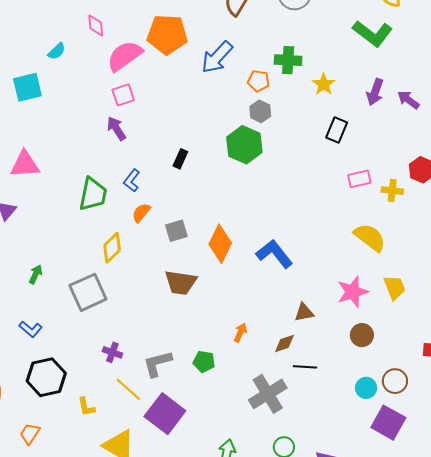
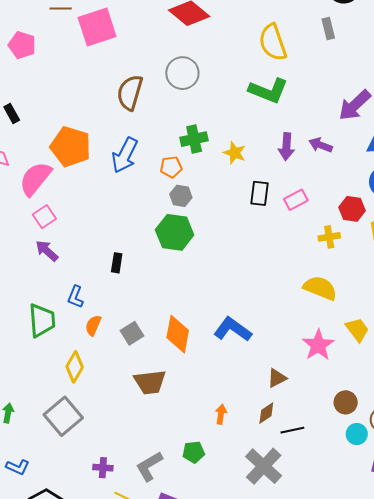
orange pentagon: (167, 35) -> (71, 147), turned 30
pink rectangle: (359, 179) -> (296, 200), moved
brown circle: (362, 335) -> (346, 402), moved

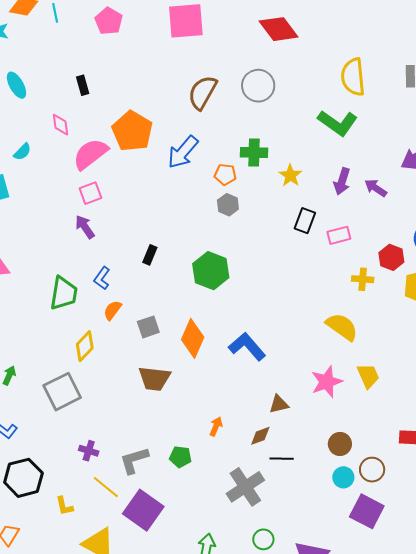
green hexagon: (175, 232) -> (211, 271), moved

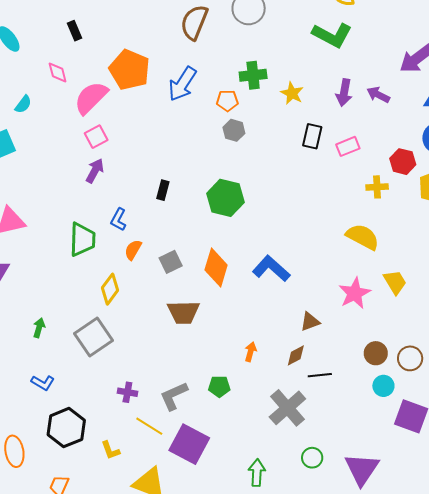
purple arrow: (85, 227) -> (95, 171), turned 70
brown circle: (372, 470) -> (410, 358), moved

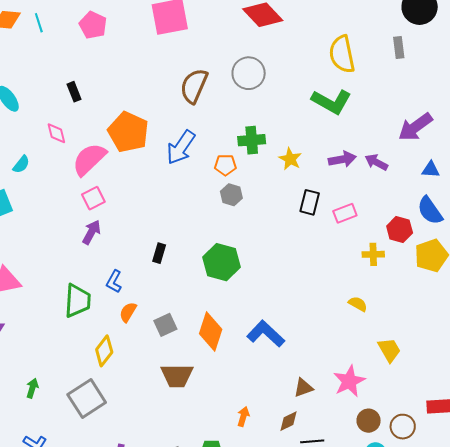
purple arrow: (344, 93) -> (342, 159), turned -112
yellow semicircle: (363, 237) -> (358, 304), size x0.6
pink star: (355, 293) -> (349, 381), moved

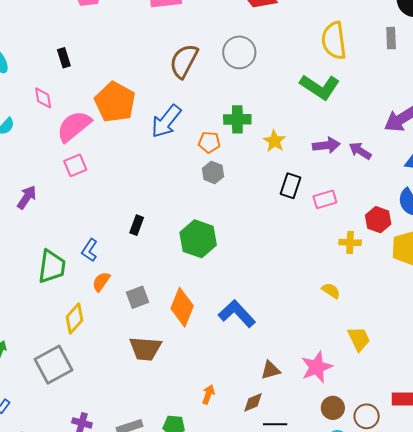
purple arrow: (91, 232) -> (27, 197), moved

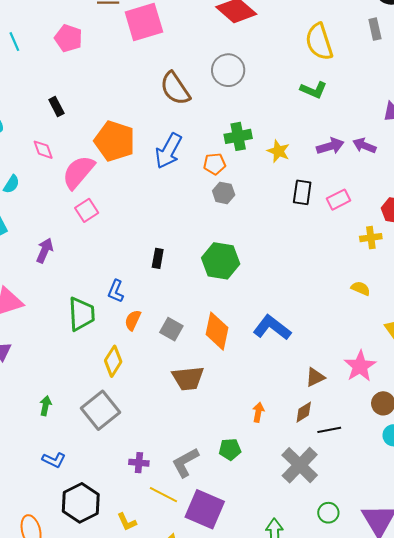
brown semicircle: (184, 61) -> (175, 88), turned -51
green L-shape: (320, 87) -> (314, 90), size x0.7
gray square: (138, 297) -> (171, 329), turned -30

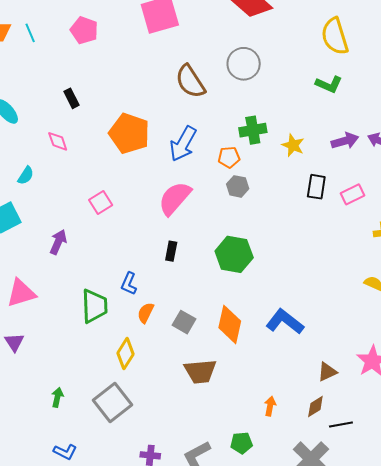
pink semicircle: (78, 172) -> (175, 198), moved

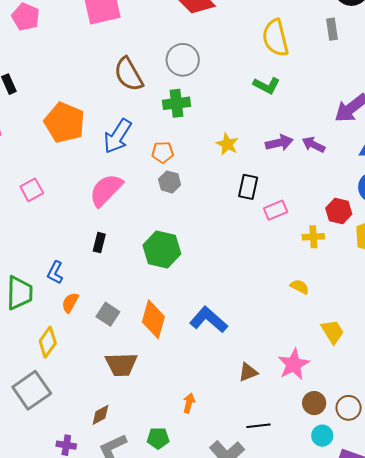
green cross: (253, 130) -> (177, 103), moved
pink rectangle: (353, 194) -> (276, 210), moved
brown diamond: (315, 407) -> (100, 415), moved

